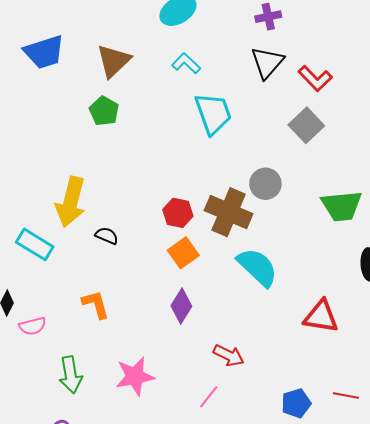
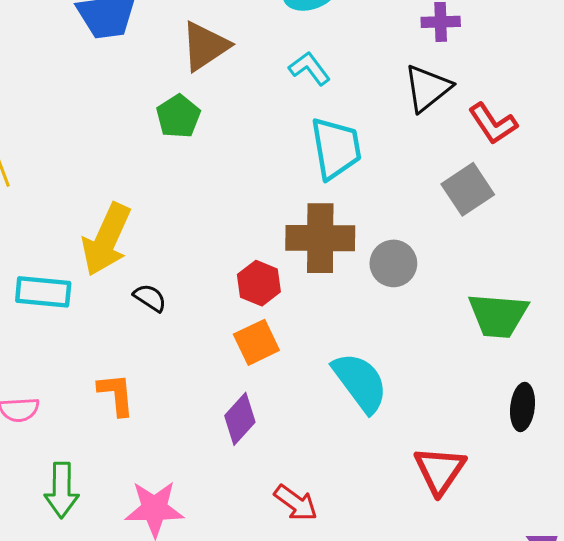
brown cross: (229, 212) -> (320, 238), moved, turned -33
cyan rectangle: (35, 244) -> (43, 292), turned -36
red triangle: (321, 317) -> (440, 470), turned 45

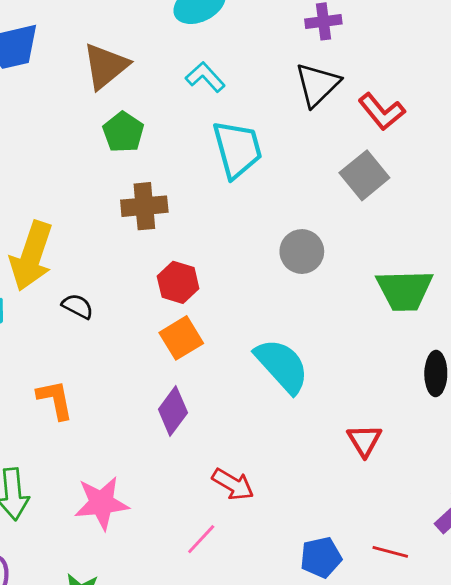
green pentagon: (178, 116) -> (123, 132), moved
brown cross: (320, 238) -> (144, 206), moved, size x0.7
red triangle: (440, 470) -> (364, 440), size x0.7

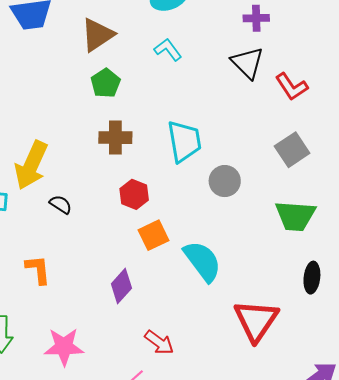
black triangle: (317, 85) -> (247, 63), turned -36
cyan trapezoid: (237, 149) -> (184, 141), moved
gray square: (364, 175) -> (292, 150), moved
orange square: (181, 338) -> (153, 235), moved
red triangle: (364, 440) -> (256, 320), size x1.8

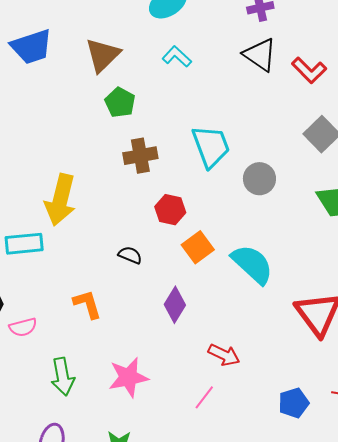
black semicircle: (61, 204) -> (130, 255), moved

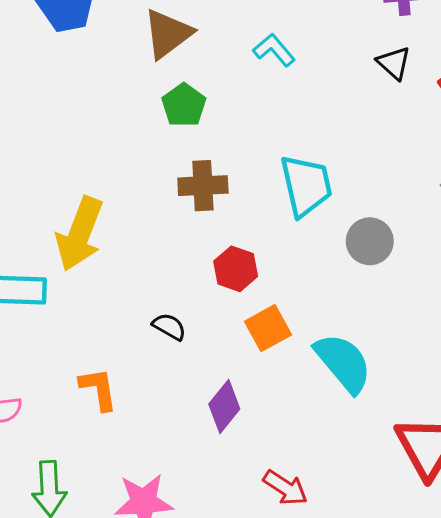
black triangle: (260, 55) -> (394, 63), size x0.7

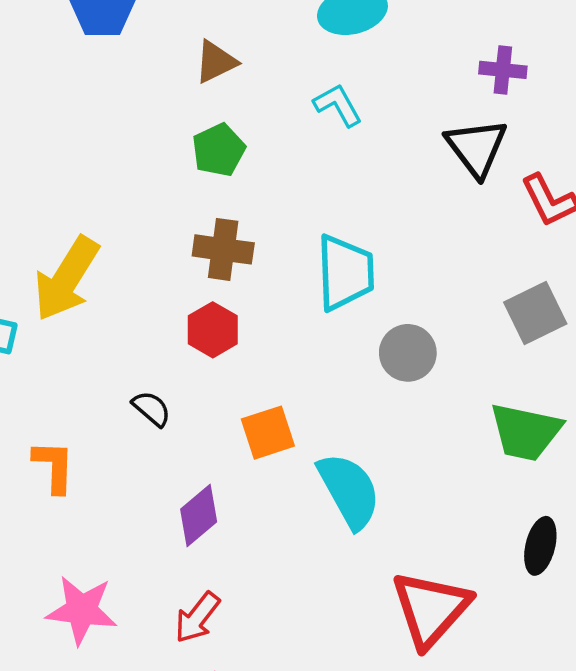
brown triangle: (168, 34) -> (216, 62), size x0.7
black triangle: (394, 63) -> (477, 148), size x1.5
red hexagon: (236, 269) -> (213, 330), moved
red arrow: (285, 488) -> (197, 617), moved, turned 84

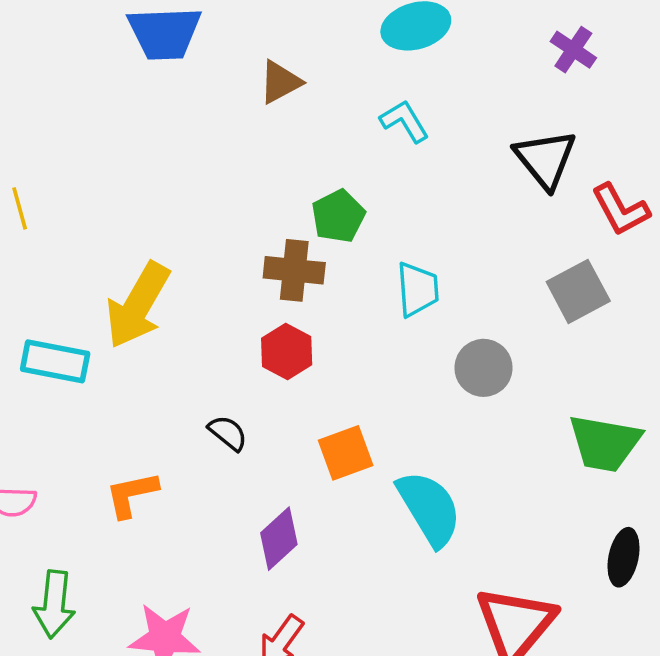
purple cross: (503, 70) -> (573, 50), moved, turned 30
green pentagon: (219, 150) -> (338, 216), moved
cyan trapezoid: (345, 273) -> (418, 289), size x0.7
gray square: (535, 313) -> (578, 291), moved
orange L-shape: (54, 466) -> (132, 494), turned -102

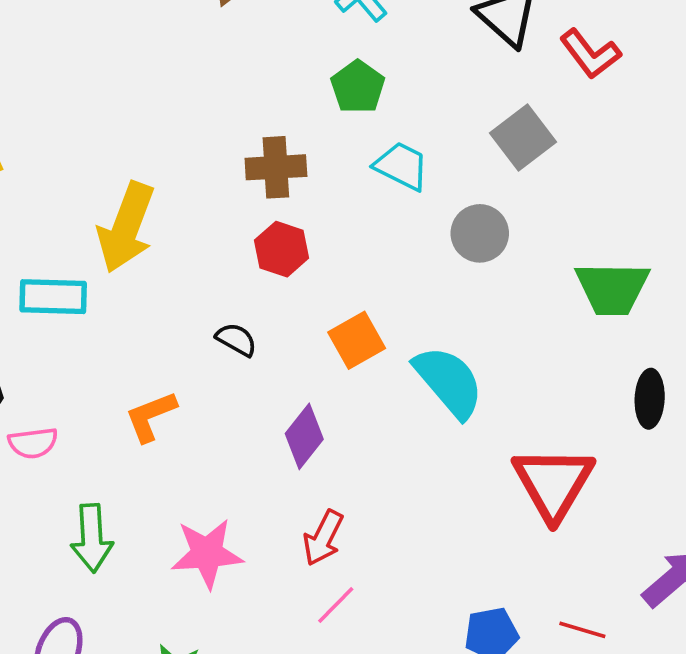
green pentagon: (338, 216) -> (358, 87), moved
cyan trapezoid: (418, 289) -> (402, 166), turned -50
gray square: (578, 291) -> (523, 138), moved

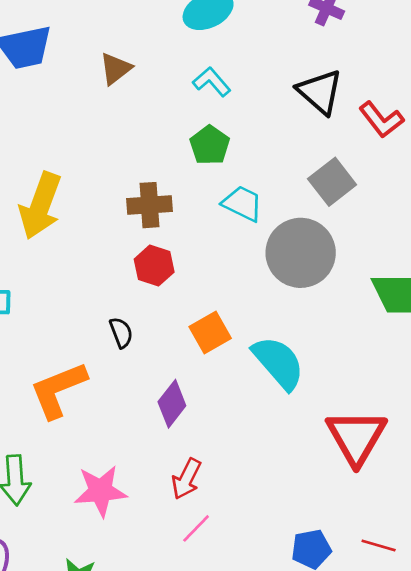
yellow arrow: (126, 227) -> (40, 206), moved
gray circle: (480, 233) -> (301, 253), size x1.6
black semicircle: (236, 340) -> (121, 333), turned 40
orange L-shape: (151, 416) -> (58, 390), size x1.5

